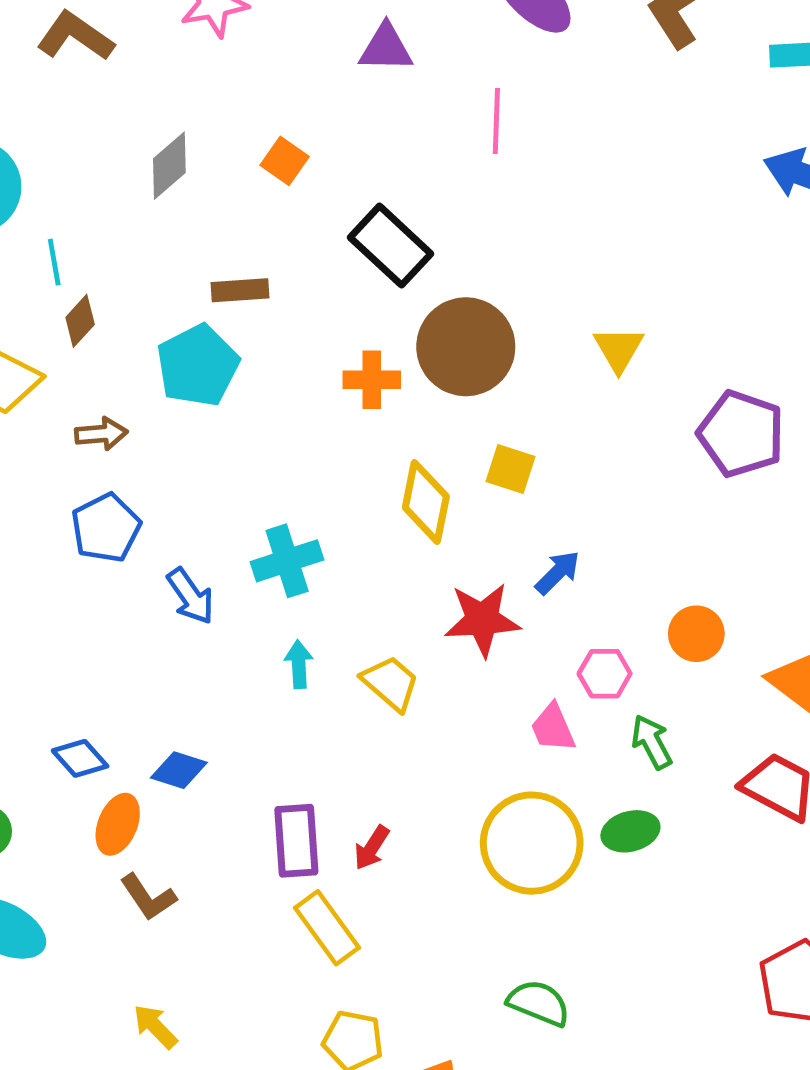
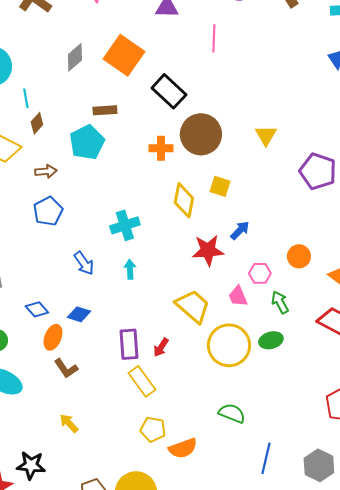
orange square: (285, 161) -> (124, 55), size x2.0
blue arrow: (191, 596) -> (84, 263), moved
yellow trapezoid: (391, 683) -> (193, 306), moved, size x1.4

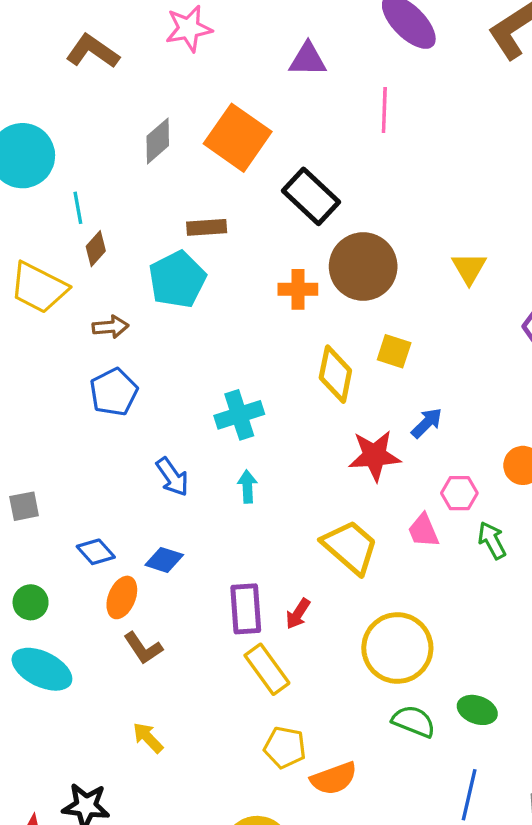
green ellipse: (271, 340) -> (477, 710), moved, turned 35
yellow circle: (229, 345) -> (397, 648), moved

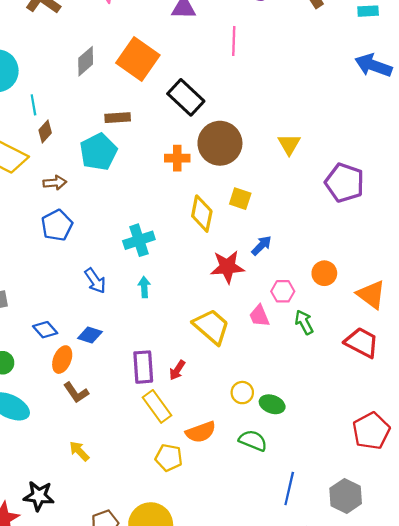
yellow circle: (397, 648) -> (242, 393), size x0.5
green ellipse: (477, 710) -> (272, 404), moved
orange semicircle: (334, 778) -> (201, 432), moved

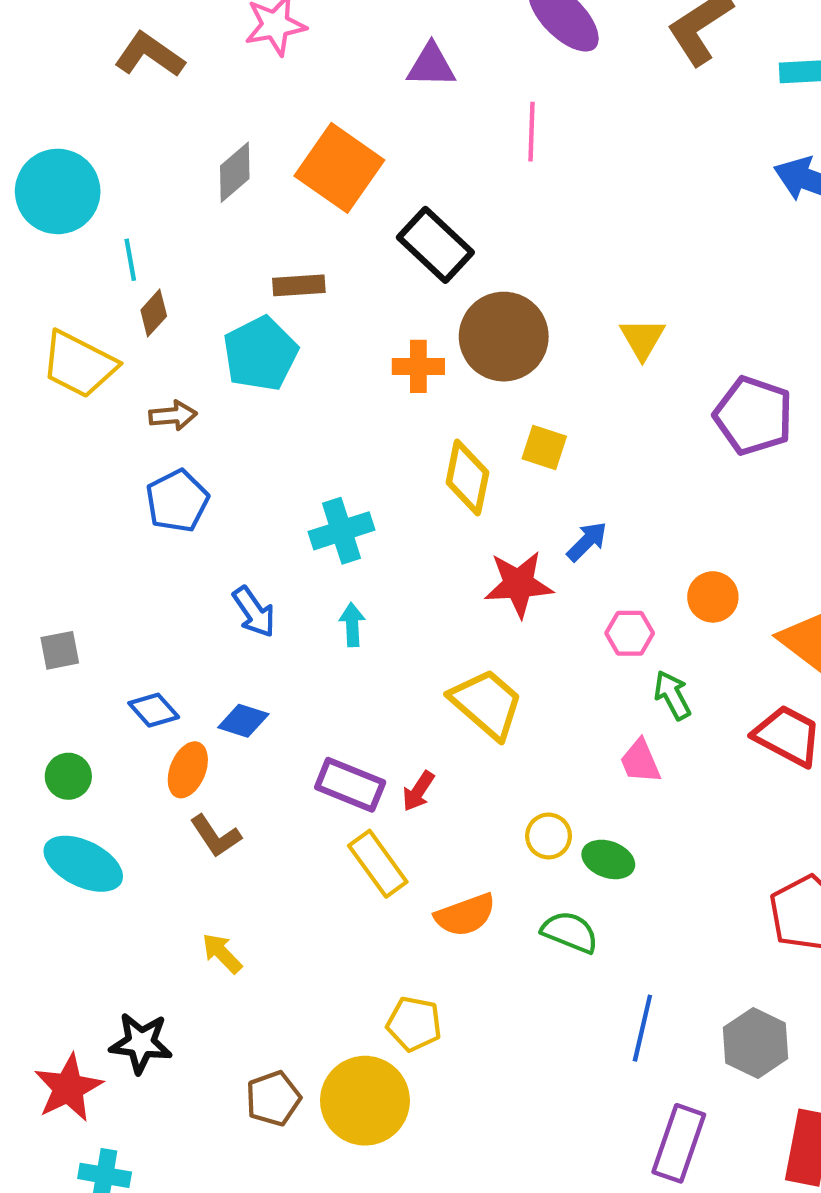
pink trapezoid: (259, 316) -> (640, 761), moved
purple rectangle: (143, 367) -> (350, 785), turned -64
yellow pentagon: (169, 458) -> (414, 1024), moved

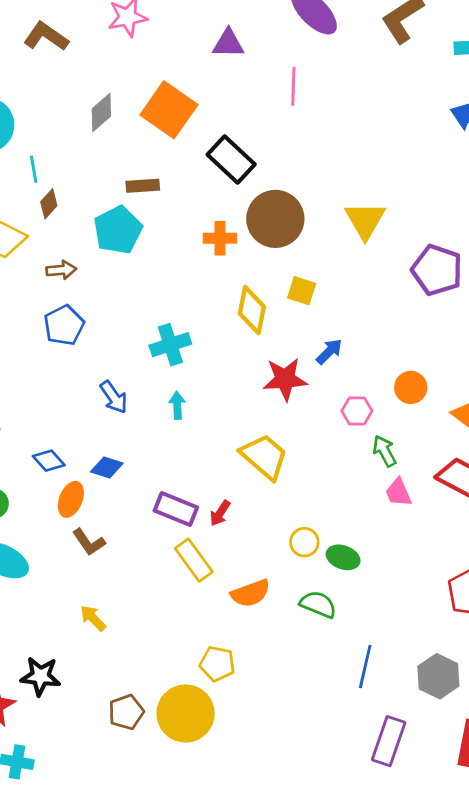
yellow triangle: (642, 339) -> (365, 220), size x1.4
pink trapezoid: (640, 761) -> (398, 492), moved

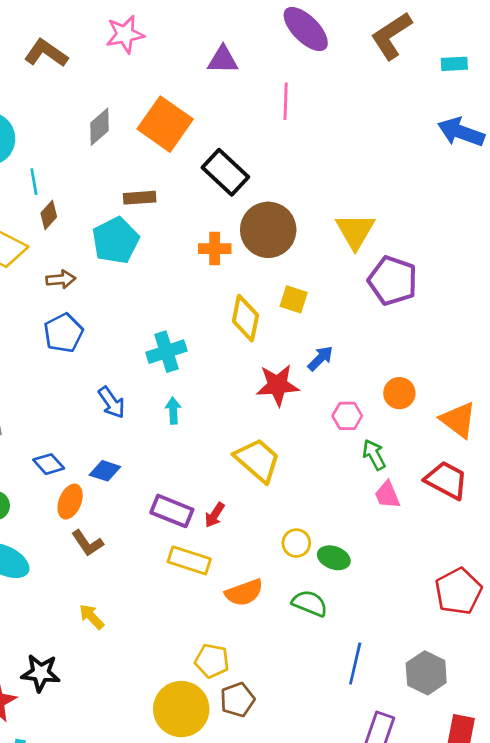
purple pentagon: (437, 270) -> (393, 281), moved
yellow rectangle: (194, 560) -> (189, 560), turned -36
brown pentagon: (126, 712) -> (237, 700), moved

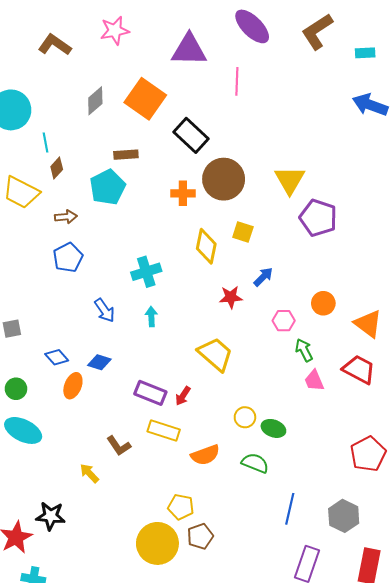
purple triangle: (223, 60) -> (189, 50), size x1.5
red star: (278, 385) -> (231, 297), size x0.7
brown L-shape: (87, 543) -> (119, 446), moved

